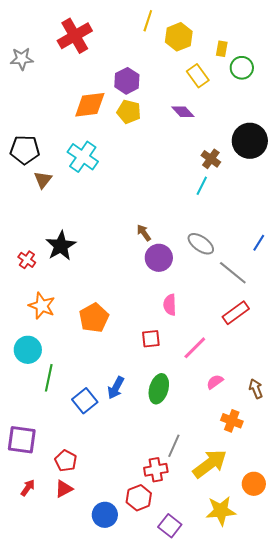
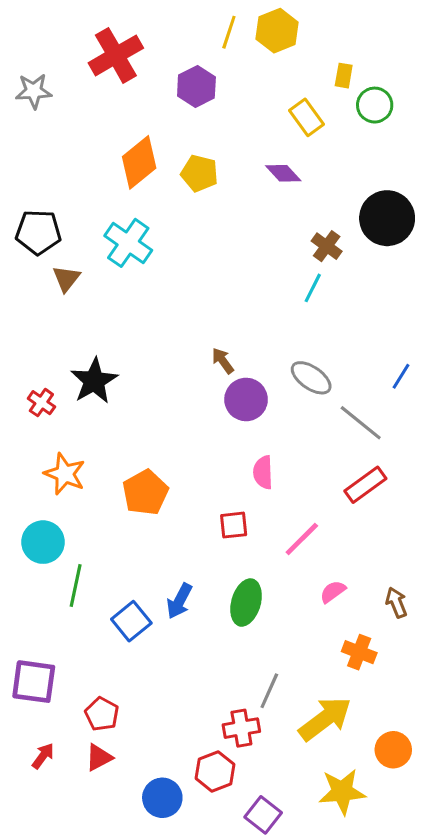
yellow hexagon: (179, 37) -> (277, 31), moved
purple hexagon: (127, 81) -> (196, 86), moved
orange diamond: (90, 105) -> (139, 162), turned -32

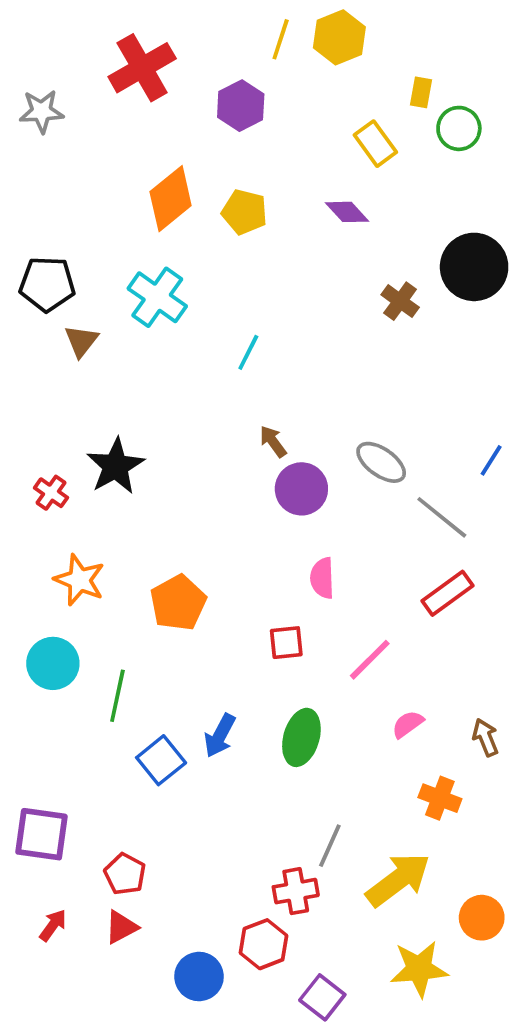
cyan line: (313, 288) -> (248, 352), moved
green line: (76, 585) -> (117, 696), moved

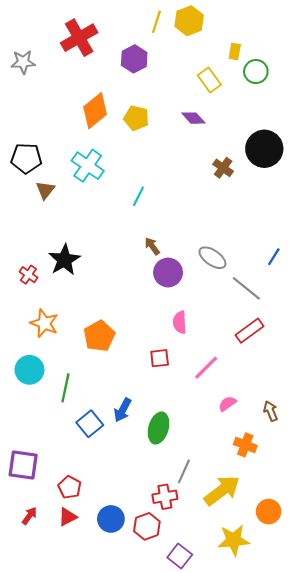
green ellipse: (301, 737) -> (159, 428), moved
blue circle: (199, 976) -> (111, 519), moved

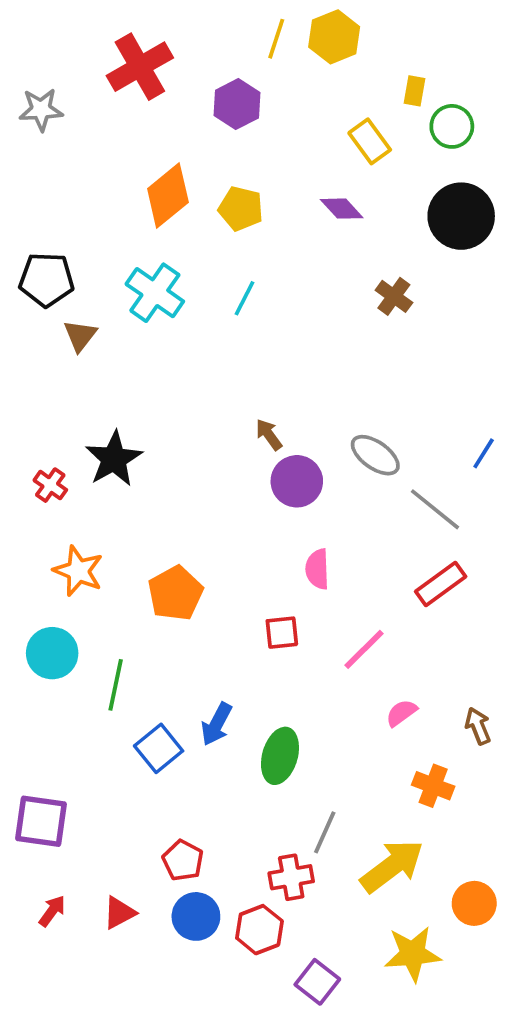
black circle: (264, 149) -> (461, 216), moved
cyan line: (138, 196) -> (245, 298), moved
red pentagon: (70, 487) -> (183, 860), moved

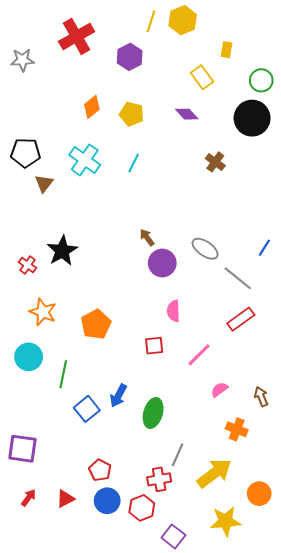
green circle: (452, 126) -> (261, 80), moved
orange diamond: (168, 196) -> (92, 107), size x0.7

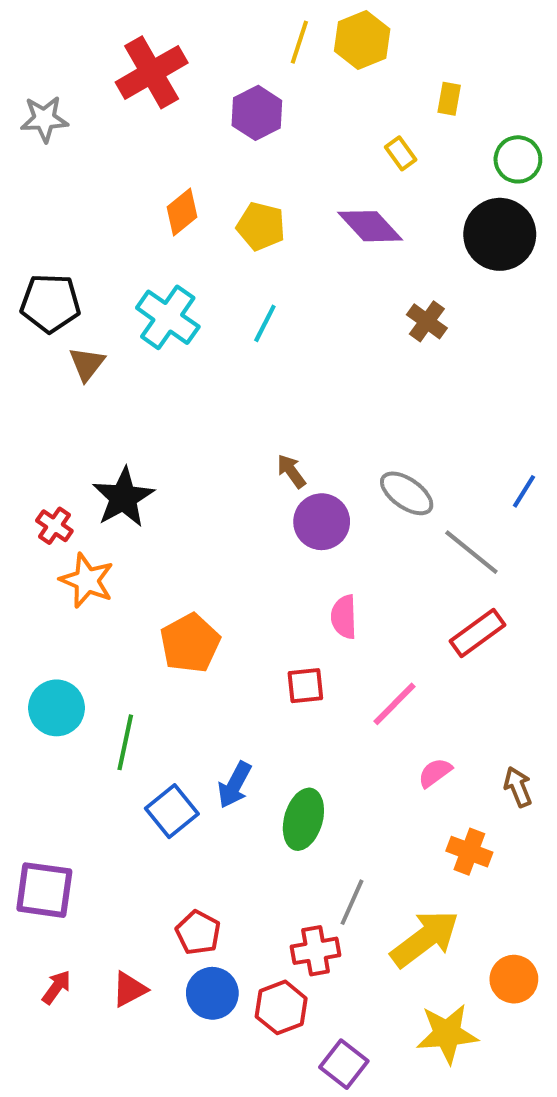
yellow rectangle: (202, 77) -> (401, 153), size x0.7
purple diamond: (187, 114) -> (370, 226), size x1.4
orange star: (43, 312) -> (87, 580), moved

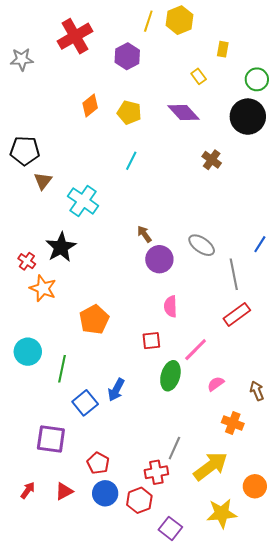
cyan cross: (168, 317) -> (83, 201), moved
gray line: (471, 552) -> (234, 274), turned 40
green ellipse: (303, 819) -> (170, 376), moved
purple square: (44, 890) -> (51, 439), moved

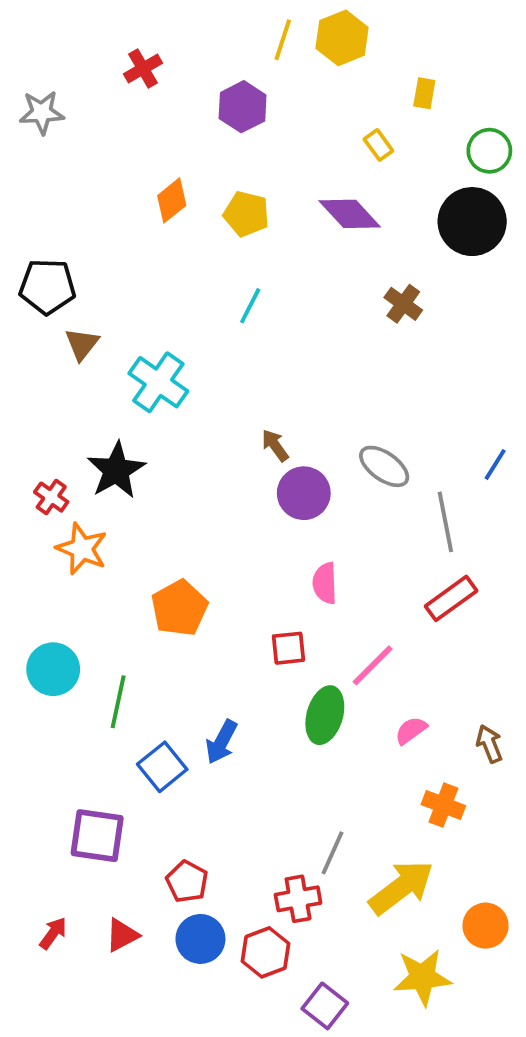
red cross: (75, 36) -> (143, 68), size x0.6

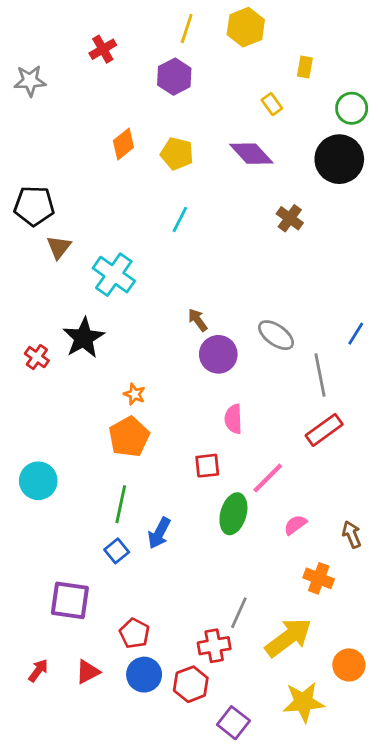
yellow line: (283, 40) -> (187, 29), moved
orange star: (82, 549) -> (134, 394), moved, size x0.6
green line: (118, 702) -> (121, 504), moved
blue square: (162, 767) -> (117, 551), size x0.7

